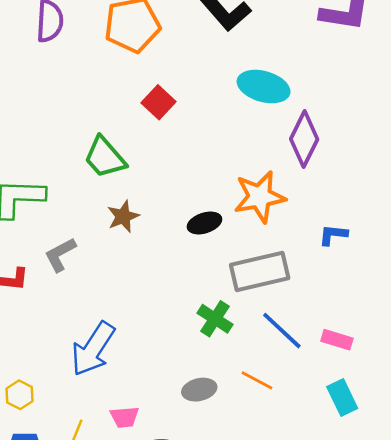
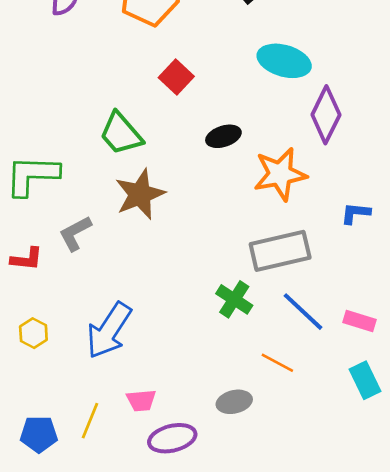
brown star: (123, 216) -> (140, 194), size x1.5
black ellipse: (204, 223) -> (223, 136), moved
gray ellipse: (199, 390) -> (234, 402), moved
yellow hexagon: (20, 395) -> (33, 333), moved

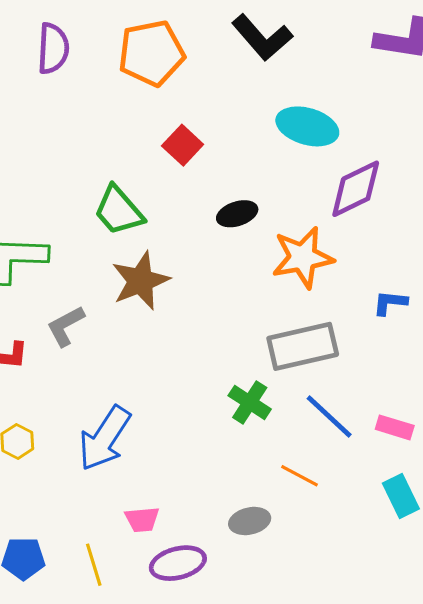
purple diamond: (326, 115) -> (356, 189), turned 38
yellow line: (90, 421) -> (94, 565), moved, turned -39

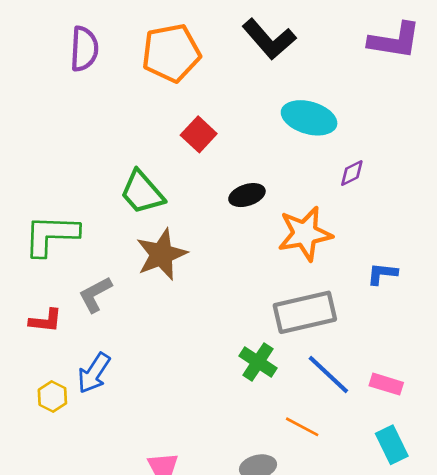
purple diamond: (356, 189) -> (352, 173), size x0.5
blue arrow: (105, 438) -> (94, 373), moved, size x0.7

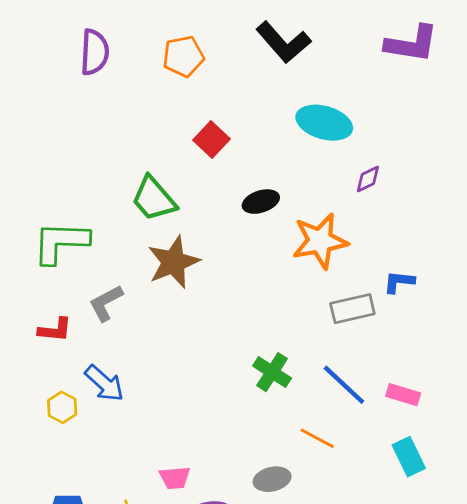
orange pentagon: (171, 53) -> (183, 56), size x0.7
gray rectangle: (305, 312) -> (352, 309), moved, size x0.7
blue arrow: (94, 373) -> (104, 383), turned -81

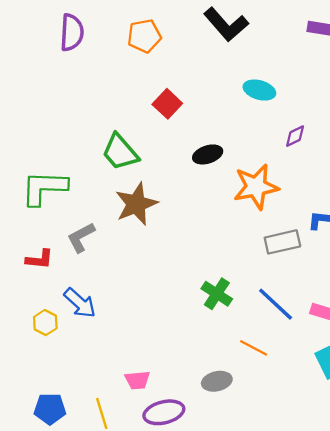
cyan ellipse: (324, 123) -> (259, 90), size x0.7

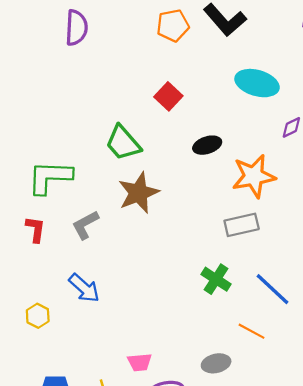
orange pentagon: (144, 36) -> (173, 25), moved
cyan ellipse: (259, 90) -> (257, 83), size x1.4
gray rectangle: (282, 242) -> (242, 225), moved
red L-shape: (40, 259) -> (35, 229), moved, turned -88
yellow hexagon: (45, 323) -> (38, 316), moved

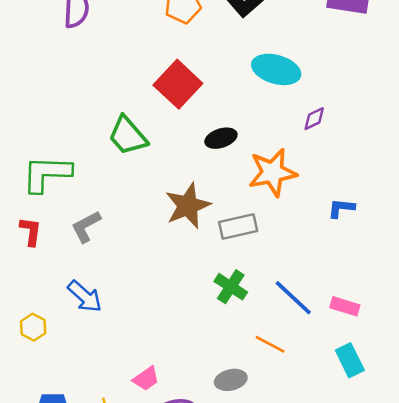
red square: (168, 96) -> (178, 84), size x1.5
brown star: (138, 193) -> (188, 206), moved
gray rectangle: (242, 225) -> (238, 227), moved
pink trapezoid: (140, 362) -> (146, 379), turned -30

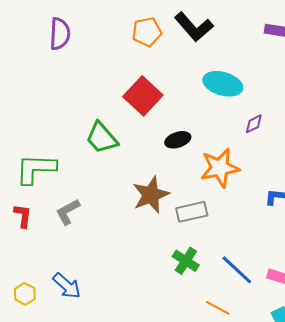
blue arrow: (85, 296) -> (67, 286), moved

